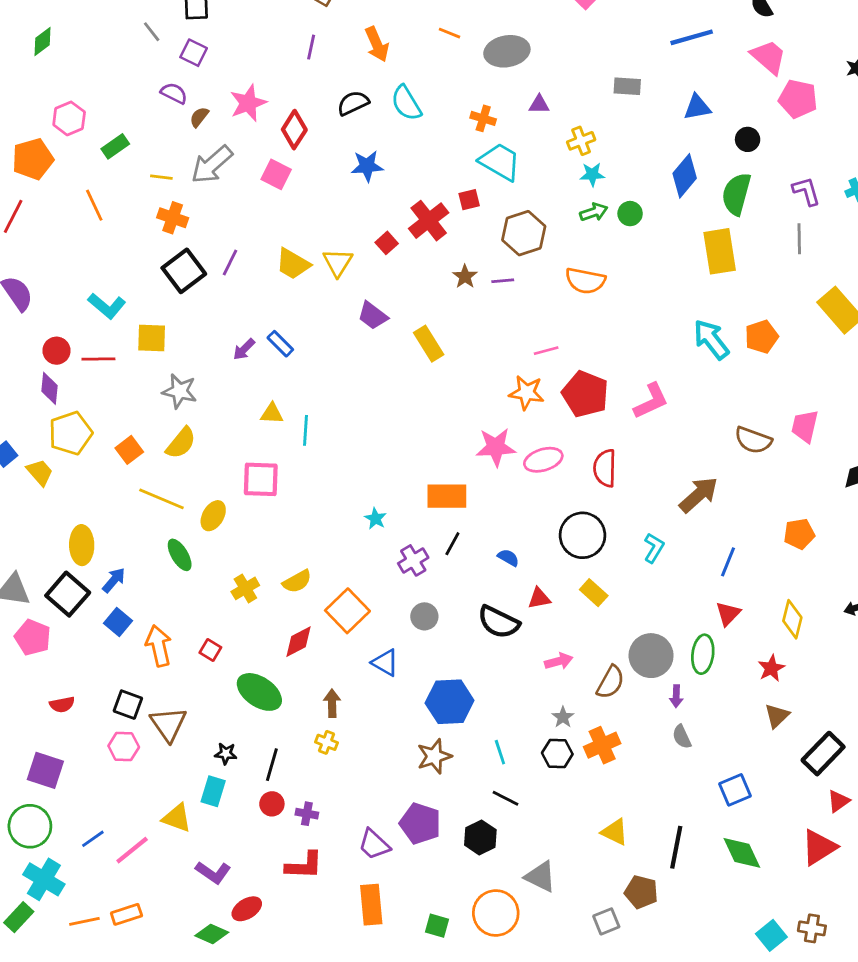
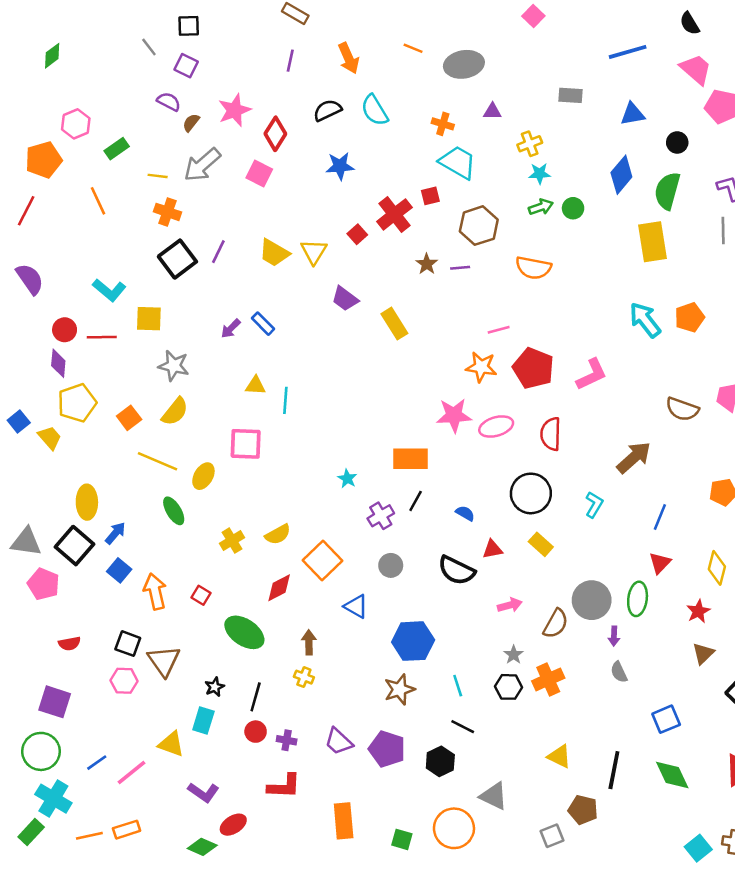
black star: (226, 754) -> (215, 687), turned -30
purple trapezoid: (374, 844) -> (339, 742), moved

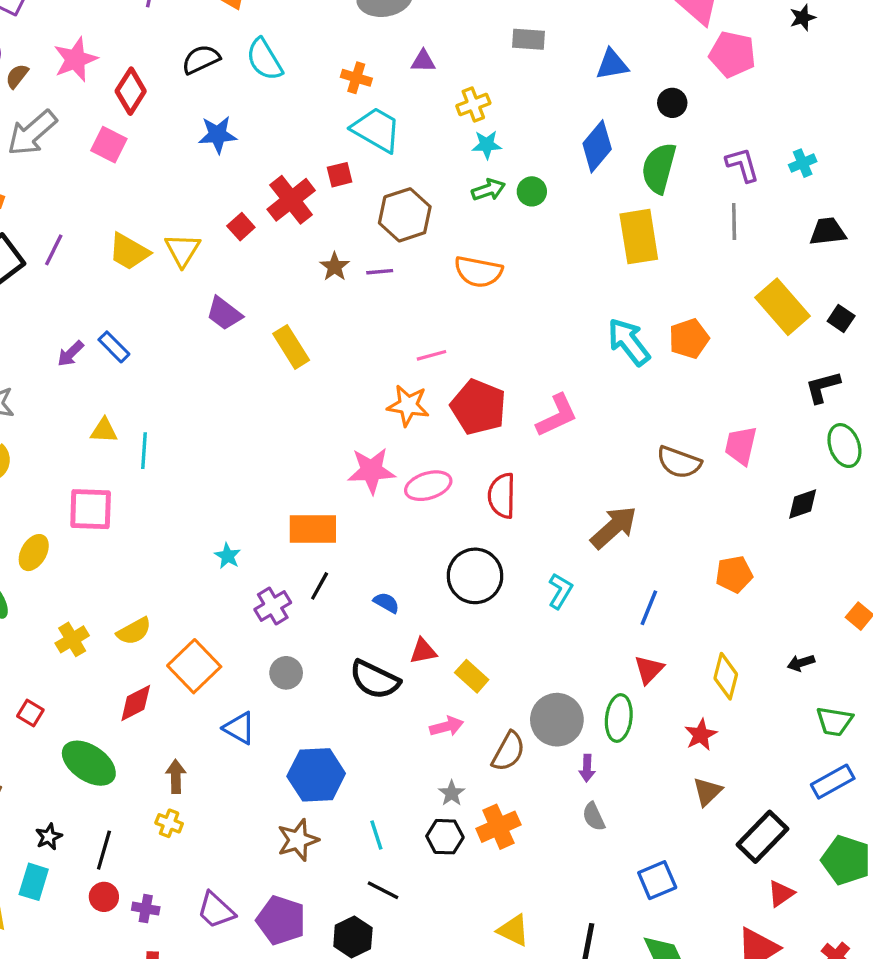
yellow rectangle: (541, 544) -> (472, 676), moved

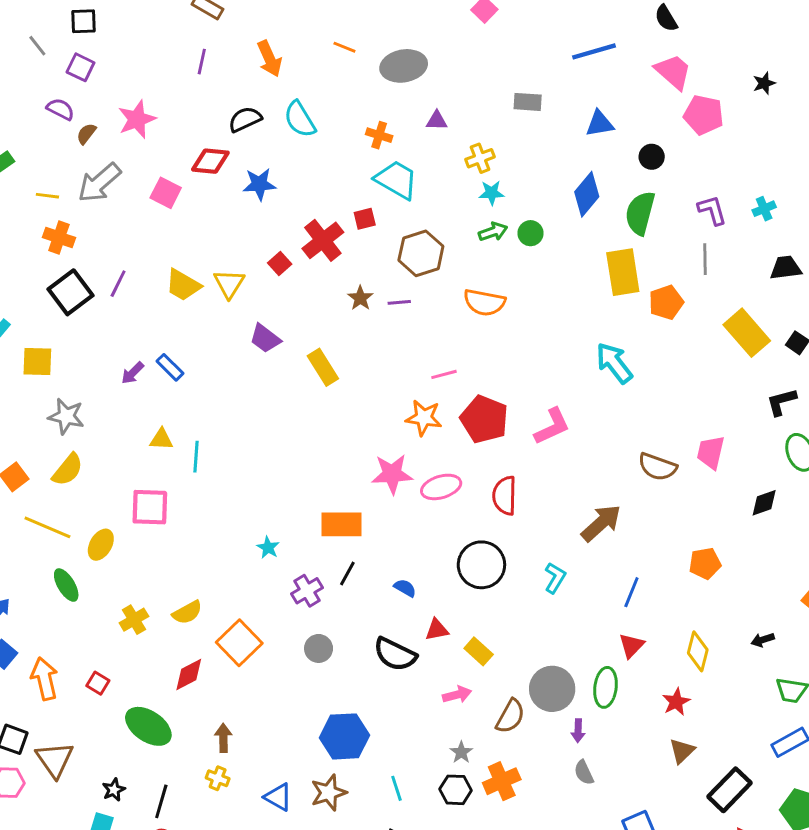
red diamond: (131, 91) -> (210, 161), moved, turned 63
orange pentagon: (689, 339) -> (666, 302), moved
blue triangle: (239, 728) -> (278, 797), moved

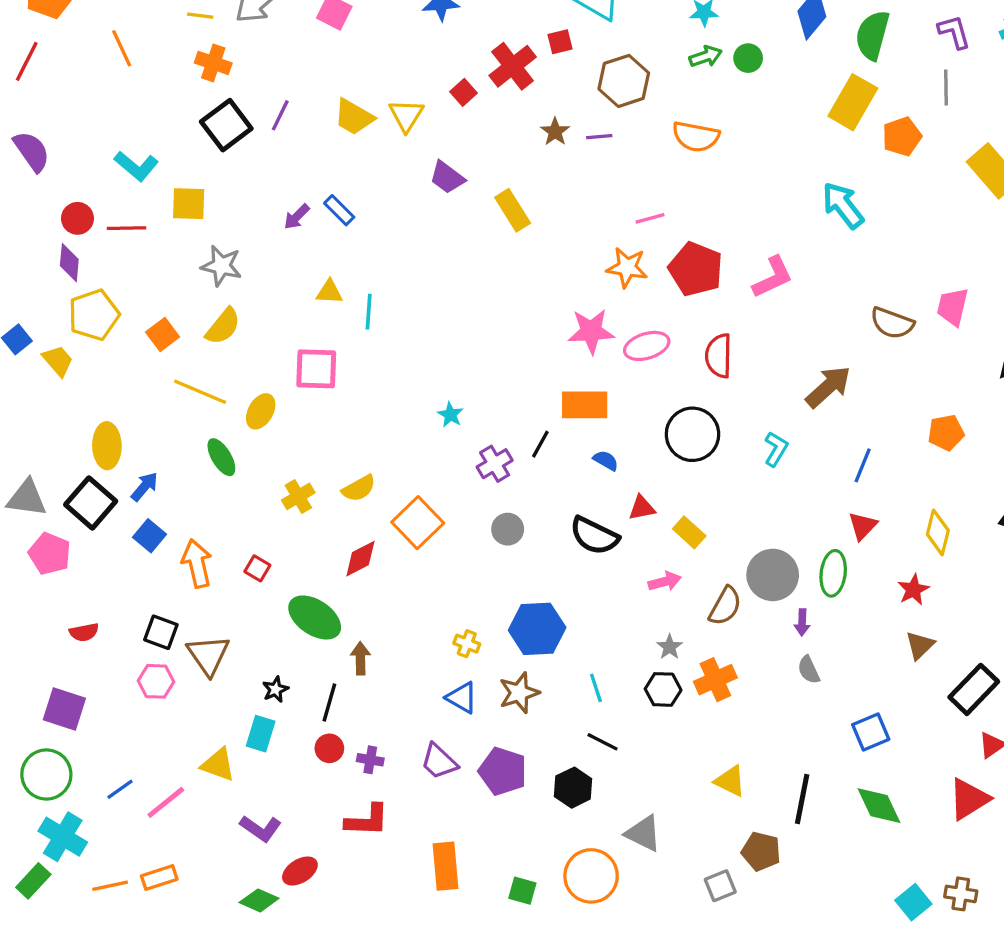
yellow rectangle: (623, 272) -> (853, 102), turned 39
orange rectangle: (342, 524) -> (585, 405), moved
brown arrow: (223, 738) -> (360, 658), moved
yellow cross: (218, 778) -> (467, 644), moved

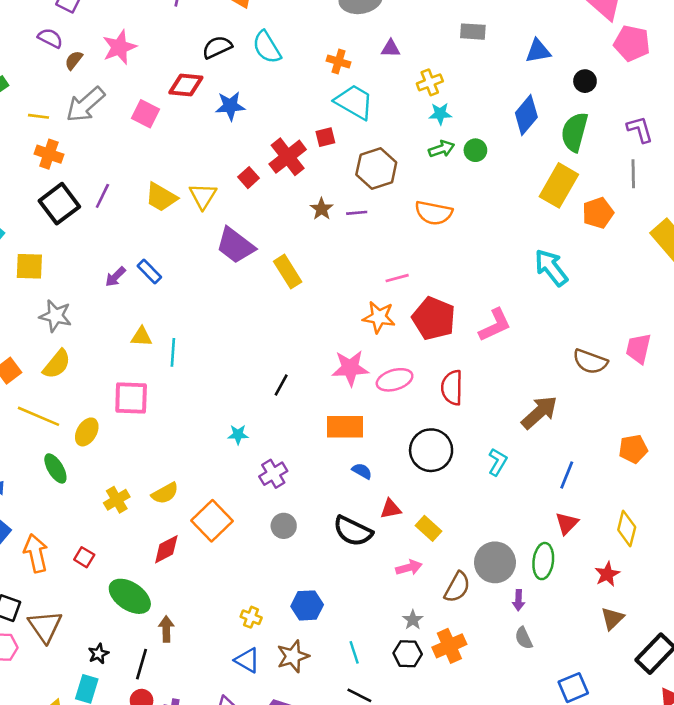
purple trapezoid: (447, 177) -> (235, 245), size x1.4
cyan star: (450, 415) -> (238, 435), turned -30
black line: (540, 444) -> (281, 385), moved
blue hexagon: (537, 629) -> (307, 605), size x0.7

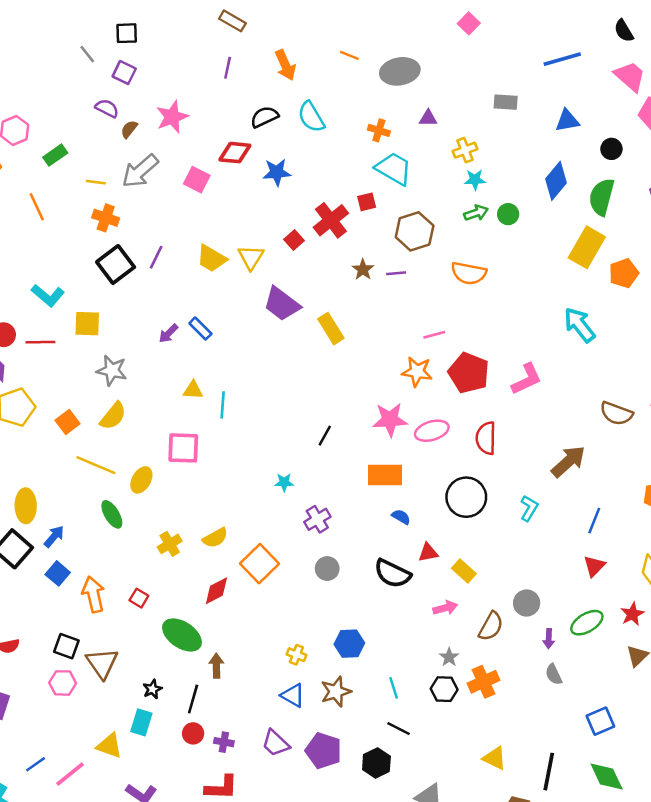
green ellipse: (543, 561) -> (587, 623), moved, turned 52
gray circle: (495, 562) -> (527, 603), size x0.7

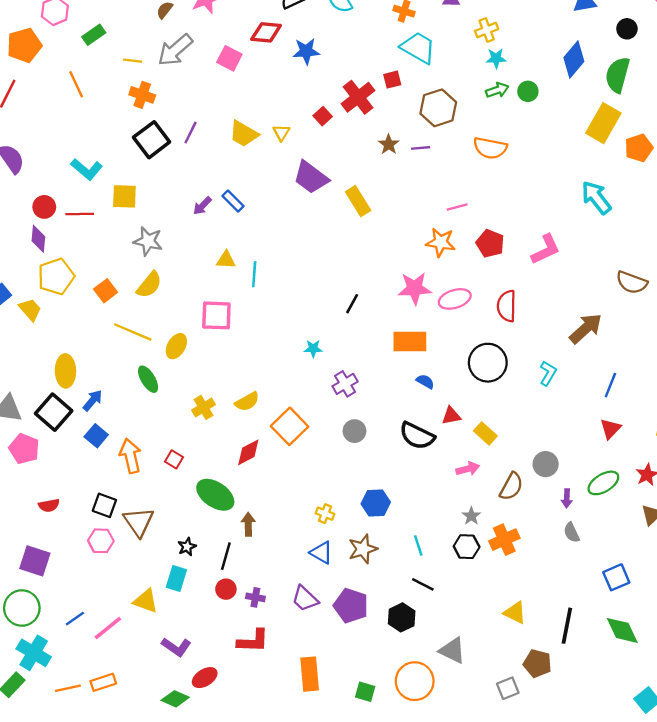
yellow triangle: (251, 257) -> (281, 133), size x0.7
red pentagon: (469, 373) -> (490, 244), size x0.7

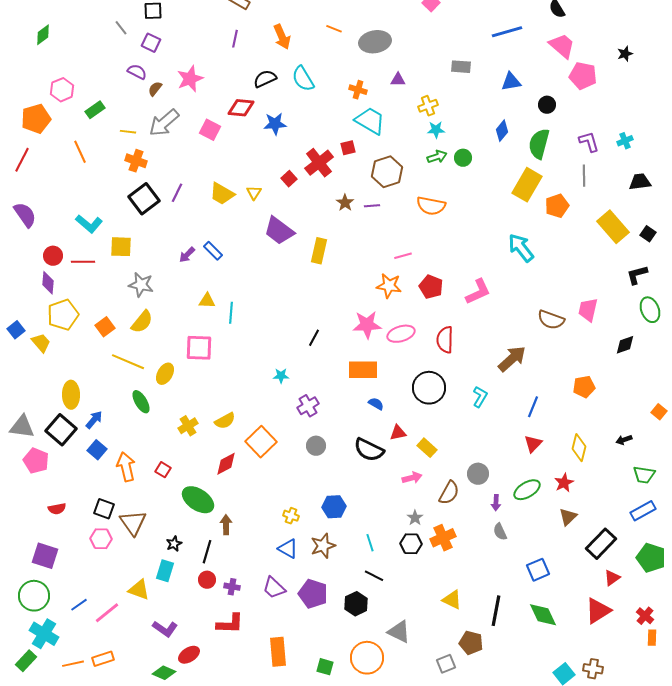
blue diamond: (574, 59) -> (502, 131), size x0.7
yellow rectangle: (358, 201) -> (319, 251), turned 45

